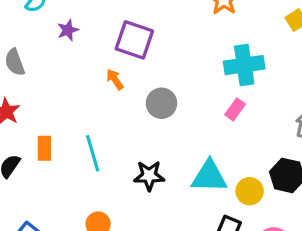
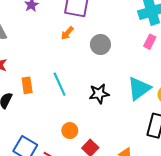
orange arrow: (115, 79) -> (67, 33), turned -96
cyan triangle: (209, 176) -> (139, 88), turned -30

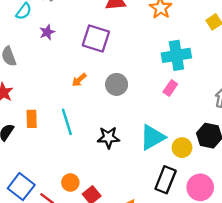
orange arrow: (67, 33) -> (79, 80), moved
orange circle: (70, 131) -> (70, 183), moved

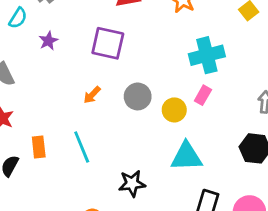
black star: (108, 137) -> (132, 183), moved
cyan triangle: (152, 137) -> (186, 156), turned 32
yellow circle: (182, 148) -> (174, 110), moved

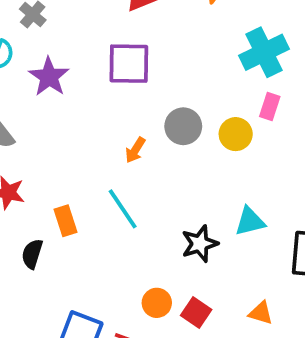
purple star: (48, 41) -> (49, 77), size x1.5
orange arrow: (92, 95) -> (135, 150), moved
cyan triangle: (186, 156) -> (250, 221), moved, size x0.7

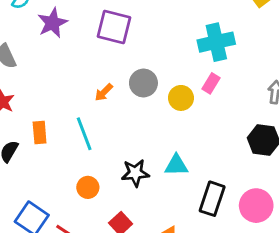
orange circle: (157, 303) -> (88, 187), moved

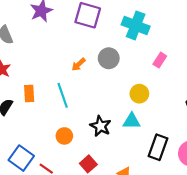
cyan cross: (216, 42) -> (136, 25), moved, turned 32
yellow circle: (181, 98) -> (139, 94), moved
black star: (135, 173) -> (100, 126), turned 30

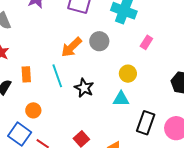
orange arrow: (78, 64) -> (71, 47), size x1.6
black star: (100, 126) -> (84, 88), moved
orange circle: (64, 136) -> (33, 110), moved

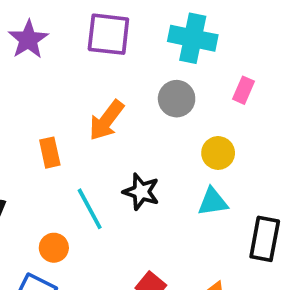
gray circle: (99, 41) -> (177, 99), moved
orange rectangle: (26, 74) -> (50, 153), moved
cyan line: (57, 76) -> (90, 209), moved

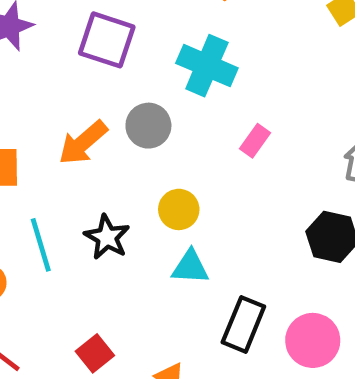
gray circle: (177, 99) -> (148, 126), moved
yellow circle: (218, 153) -> (179, 209), moved

